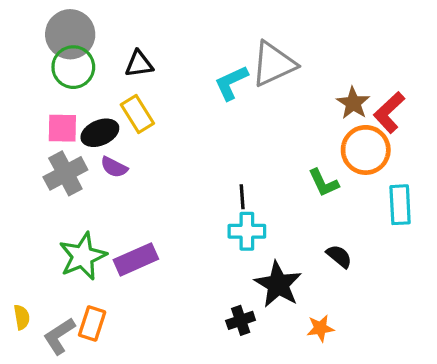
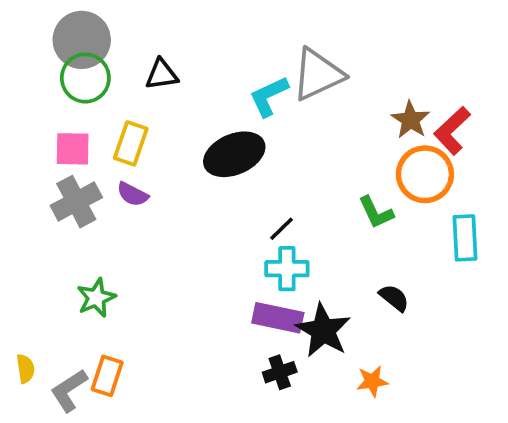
yellow rectangle: (137, 114) -> (131, 143), moved, turned 51
black ellipse: (100, 133) -> (234, 154), moved, size x1.4
black line: (242, 197) -> (281, 229), turned 50
green star: (83, 256) -> (96, 298), size x0.7
purple rectangle: (136, 259) -> (278, 318), moved, turned 36

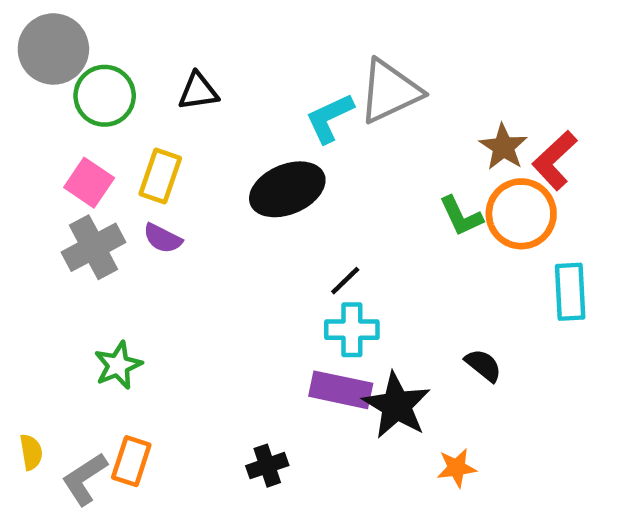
gray circle: (82, 40) -> (53, 49), moved
pink square: (73, 149) -> (89, 183), turned 33
green L-shape: (376, 212) -> (461, 216), moved
black cross: (280, 372) -> (267, 466), moved

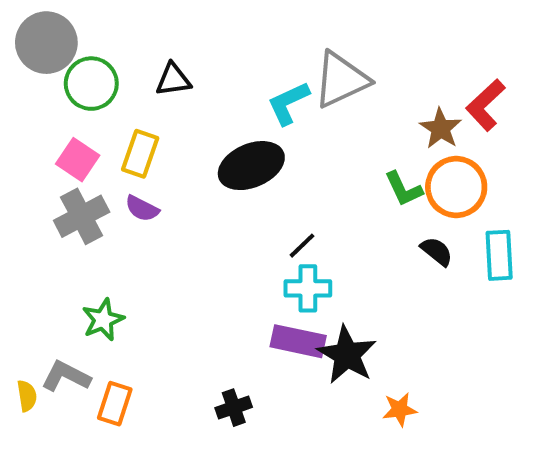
red L-shape: (555, 160) -> (485, 105), moved
black semicircle: (483, 365) -> (437, 251), moved
gray L-shape: (85, 479) -> (66, 376), moved, turned 60

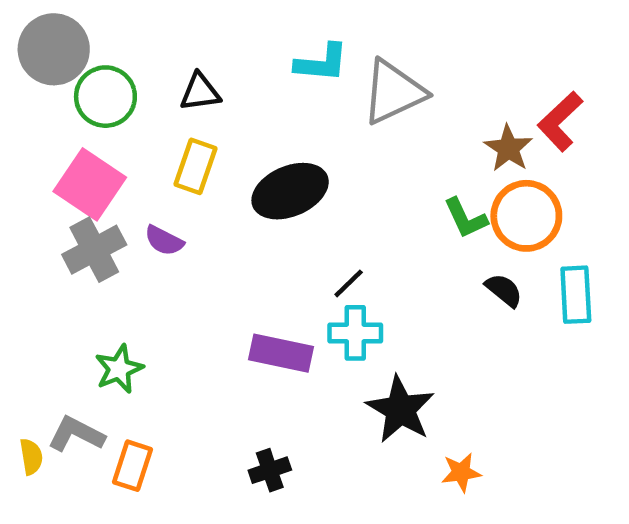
cyan L-shape: (288, 103) -> (322, 63), moved, turned -150
yellow rectangle: (140, 154) -> (196, 166), moved
pink square: (78, 160) -> (90, 184), size x1.4
purple rectangle: (298, 341) -> (281, 353), moved

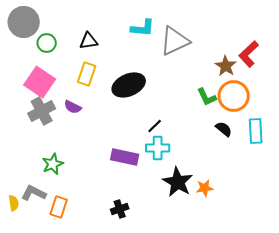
green circle: (105, 97) -> (47, 43), size x0.7
orange star: (461, 472) -> (205, 188), moved

